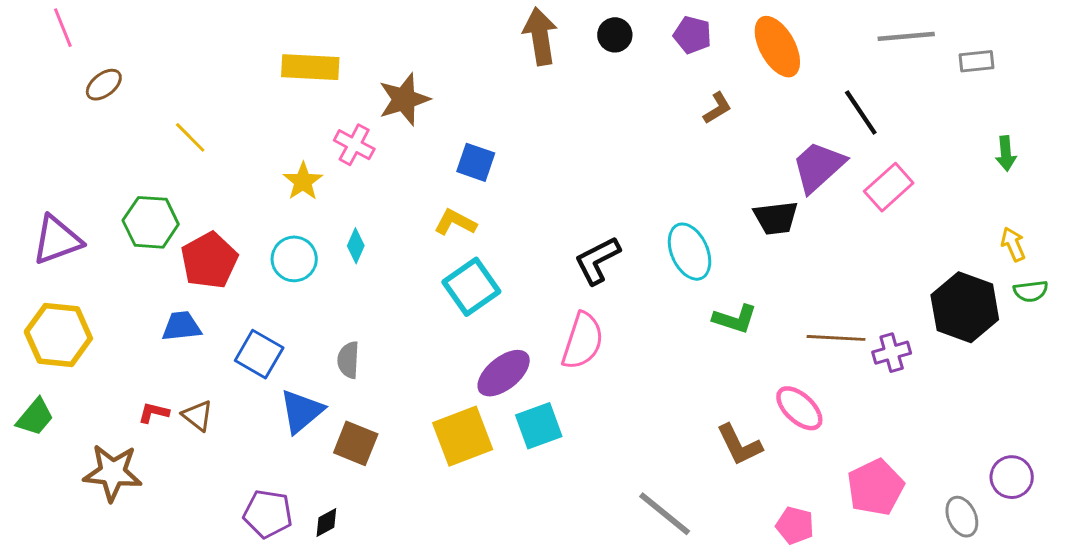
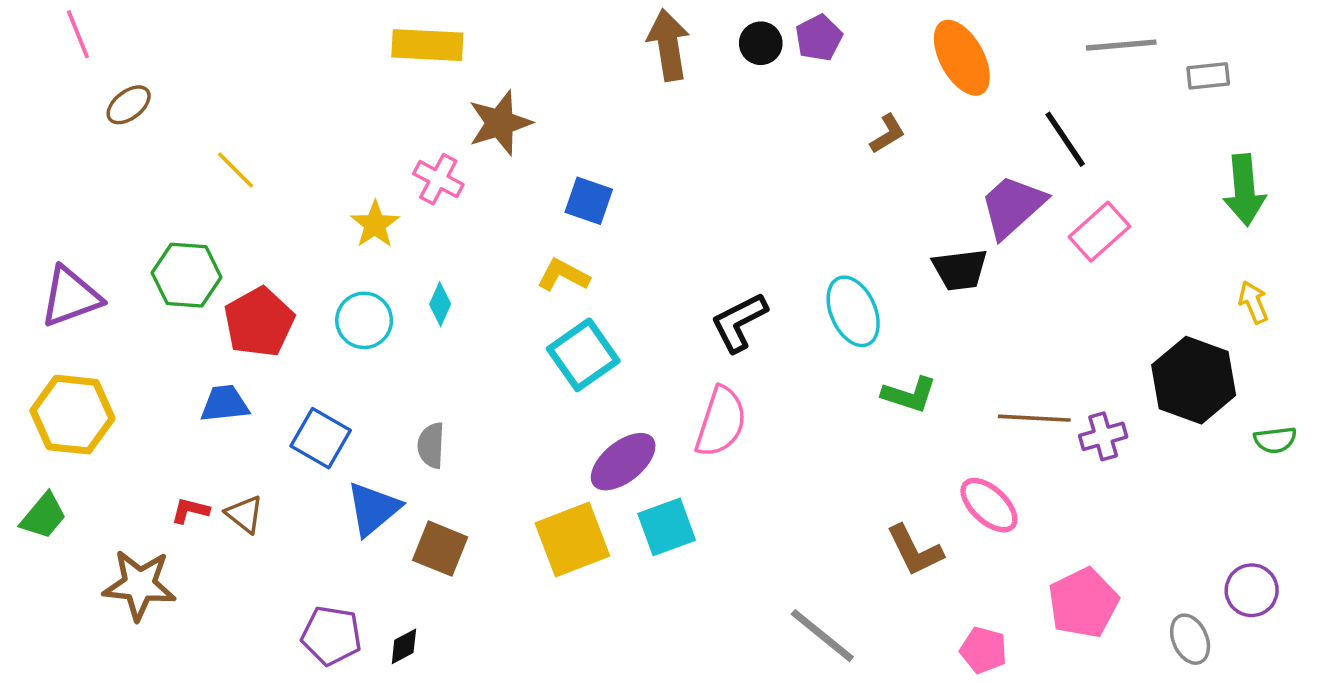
purple pentagon: (692, 35) -> (819, 38), moved, turned 30
yellow rectangle: (310, 67) -> (427, 45), moved
green arrow: (1006, 153) -> (1244, 190), size x1.6
green semicircle: (1031, 291) -> (1275, 440), moved

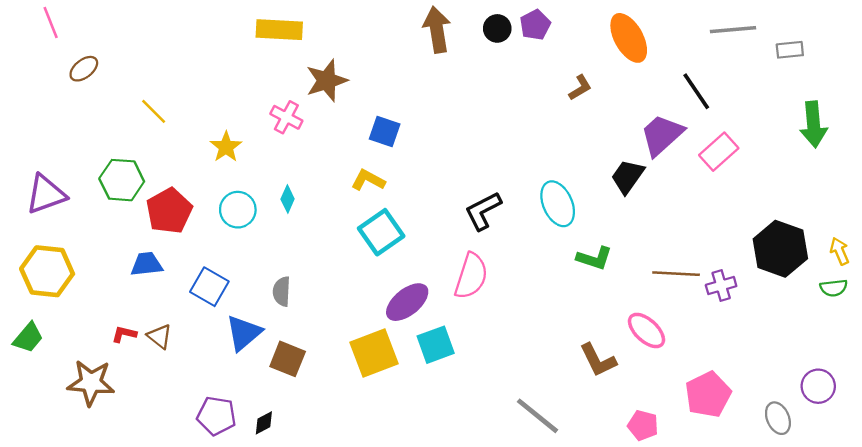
yellow star: (375, 224) -> (226, 147), moved
black trapezoid: (960, 270) -> (628, 177), turned 132
yellow arrow: (1253, 302) -> (840, 251), moved

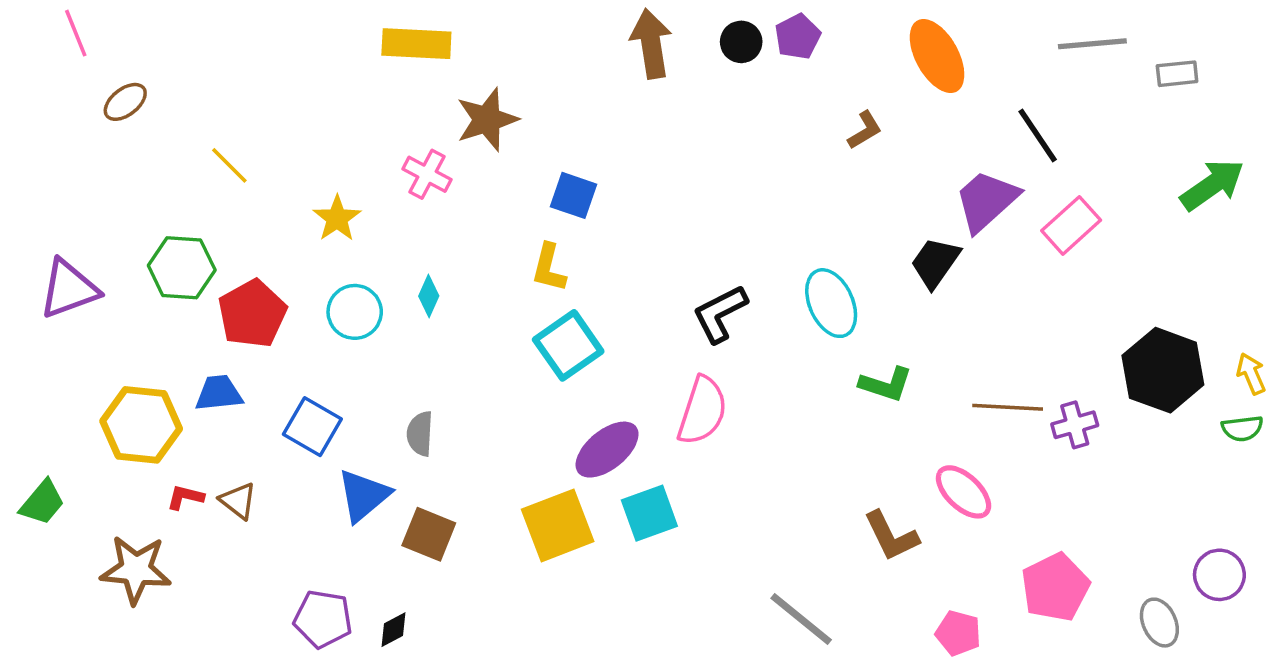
green arrow: (814, 124) -> (1212, 185), turned -120
yellow L-shape: (368, 180) -> (549, 268), turned -104
yellow hexagon: (47, 271) -> (141, 425), moved

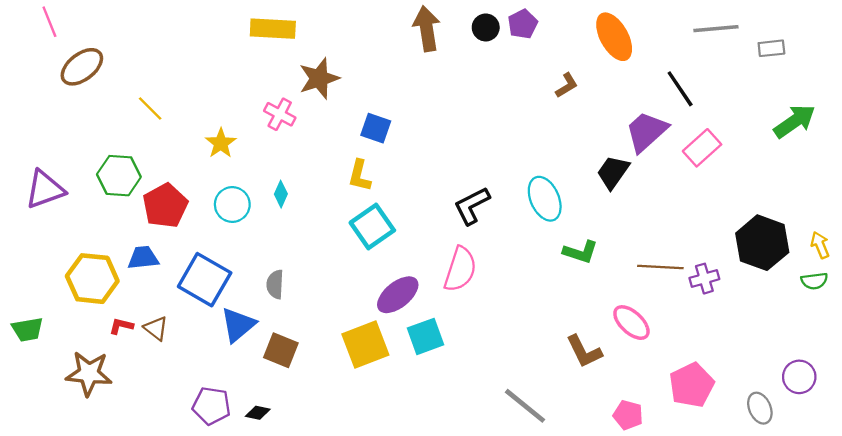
brown ellipse: (125, 102) -> (82, 67), size x1.5
blue square: (312, 427) -> (205, 280), size x1.4
green trapezoid: (42, 503) -> (28, 329), turned 40
black diamond: (393, 630) -> (258, 413), turned 40

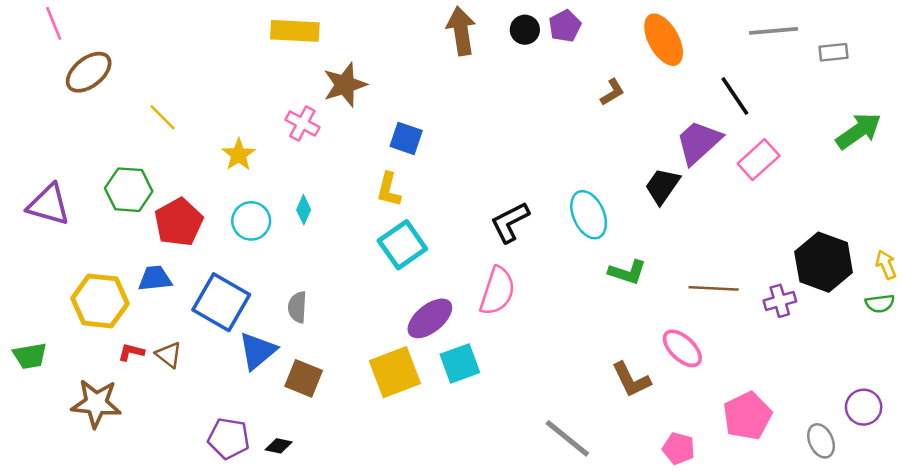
purple triangle: (45, 189) -> (49, 205), turned 36
purple cross: (704, 279) -> (780, 301), moved

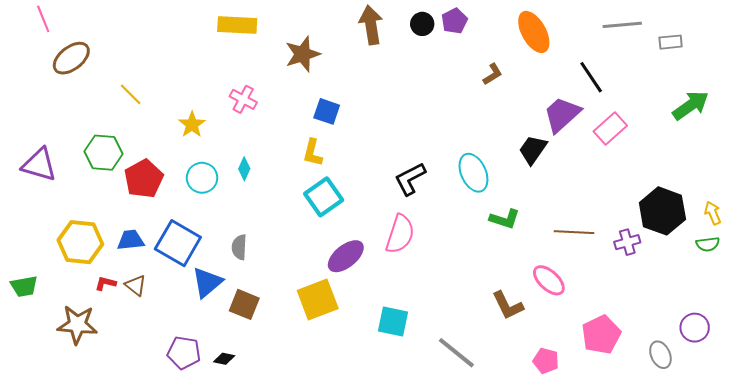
brown star: (345, 85) -> (303, 54), moved
blue trapezoid: (155, 278) -> (131, 240), moved
cyan square: (460, 363) -> (393, 322), moved, turned 32

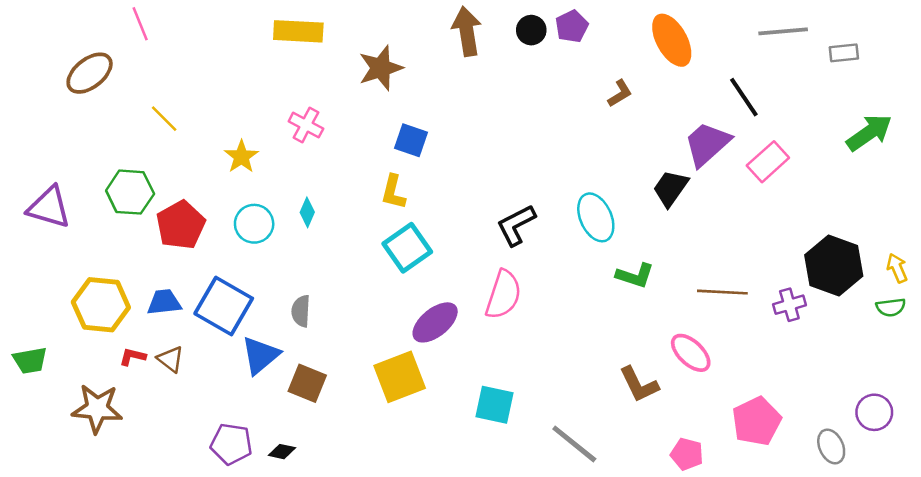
pink line: (43, 19) -> (140, 24), moved

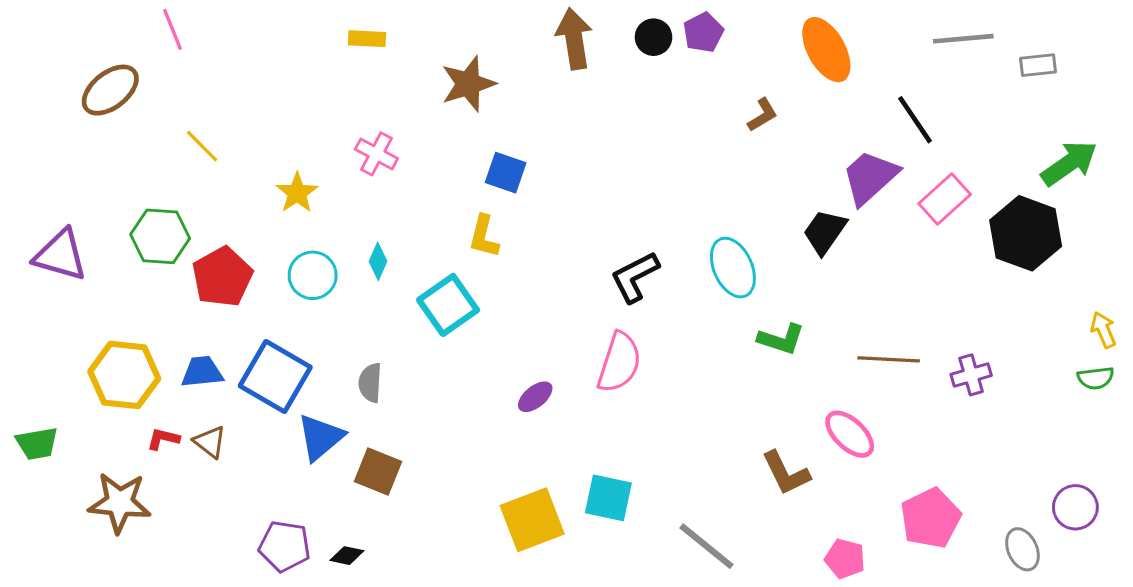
yellow rectangle: (298, 31) -> (367, 39), size x0.6
cyan square: (407, 248) -> (448, 305), moved
black hexagon: (834, 265) -> (1026, 233), moved
purple ellipse: (435, 322) -> (535, 397), size x0.6
yellow square: (400, 377) -> (532, 520), moved

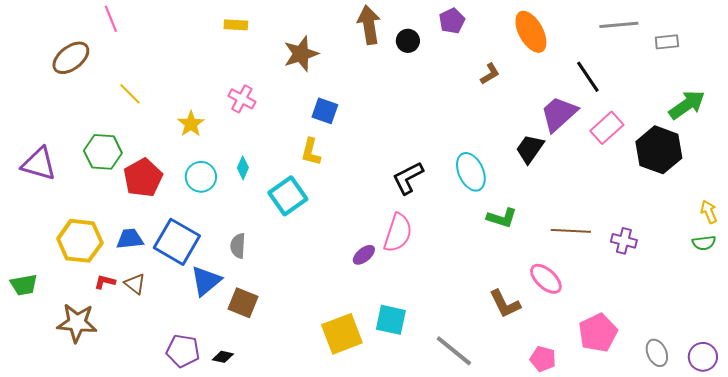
black circle: (654, 37) -> (408, 41), moved
purple cross: (971, 375) -> (624, 241), turned 30
purple ellipse: (535, 397) -> (364, 255), moved
purple circle: (1075, 507) -> (703, 357), moved

